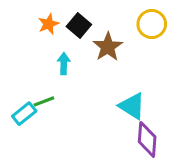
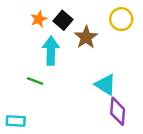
cyan arrow: (64, 64) -> (51, 51), size x1.6
green line: (44, 101) -> (35, 81), turned 42
cyan rectangle: (24, 114) -> (16, 121), moved, turned 42

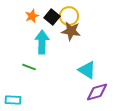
yellow circle: (121, 19) -> (69, 16), moved
brown star: (86, 37) -> (71, 31), turned -30
purple diamond: (118, 111) -> (97, 92), turned 70

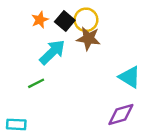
cyan arrow: (42, 42) -> (52, 52), turned 45
green line: (29, 67) -> (36, 83), turned -48
cyan triangle: (87, 70) -> (130, 77), moved

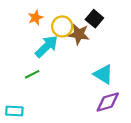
yellow circle: (86, 20) -> (62, 26), moved
black square: (65, 21) -> (94, 19), moved
cyan triangle: (130, 77) -> (103, 74), moved

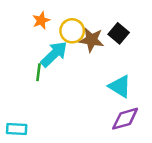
black square: (94, 19) -> (119, 33), moved
green line: (32, 74) -> (39, 72), moved, turned -56

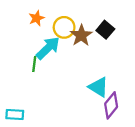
brown star: (92, 40) -> (81, 35), turned 30
cyan triangle: (120, 86) -> (98, 87), moved
purple diamond: (125, 119) -> (111, 105), turned -35

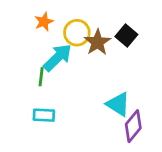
cyan rectangle: (15, 115) -> (44, 115), moved

